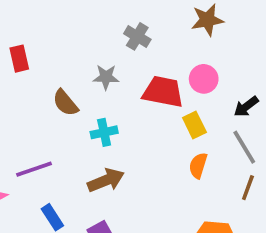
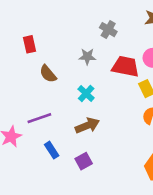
brown semicircle: (65, 103) -> (48, 74), moved
cyan cross: (104, 132) -> (86, 93), turned -35

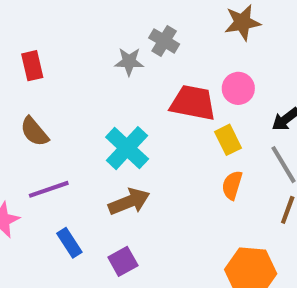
gray star: (87, 57) -> (129, 62), moved
brown semicircle: (48, 74) -> (34, 132), moved
cyan cross: (86, 93) -> (127, 148), size x1.5

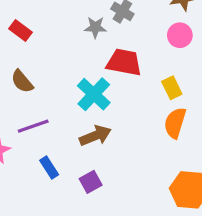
red rectangle: (32, 66) -> (20, 30), turned -40
pink circle: (238, 88) -> (180, 35), moved
red trapezoid: (193, 103) -> (124, 62), moved
orange semicircle: (232, 185) -> (175, 123), size x1.4

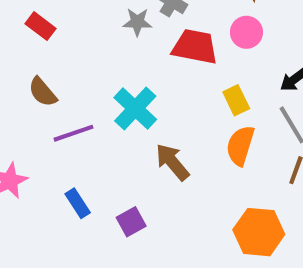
red trapezoid: (124, 62) -> (195, 47), moved
purple line: (33, 126) -> (73, 133), moved
brown arrow: (95, 136) -> (172, 162), moved, turned -108

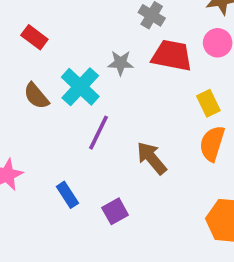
gray star: (137, 22) -> (121, 63), moved
cyan cross: (135, 108) -> (80, 87), moved
purple line: (73, 133) -> (99, 133), moved, turned -45

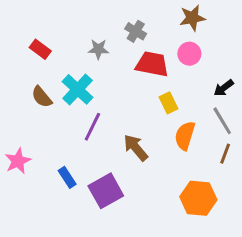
gray star: (121, 63) -> (98, 49), moved
yellow rectangle: (208, 103) -> (168, 103), moved
purple square: (115, 211) -> (106, 191), size x1.6

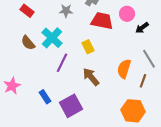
black arrow: (224, 88) -> (142, 28), moved
yellow rectangle: (168, 103) -> (88, 47), moved
brown line: (225, 154) -> (143, 81), moved

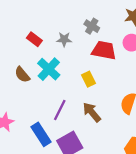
red rectangle: (27, 11) -> (34, 39), moved
purple line: (62, 63) -> (60, 110), moved
blue rectangle: (45, 97) -> (41, 134), size x1.5

